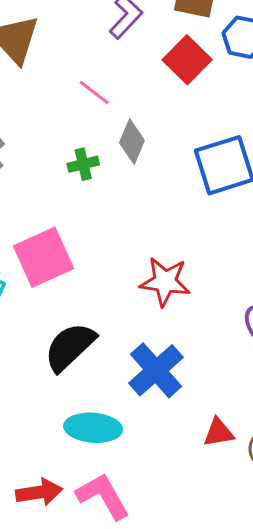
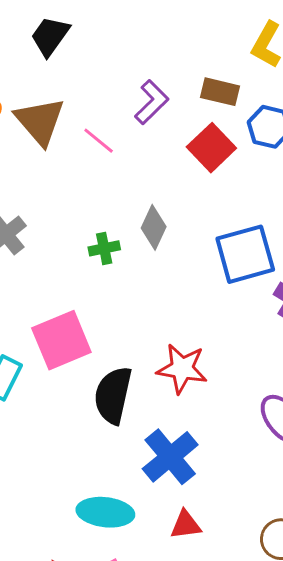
pink line: (94, 92) -> (99, 141), moved
black semicircle: (70, 347) -> (113, 395), moved, turned -36
red triangle: (218, 433) -> (186, 525), moved

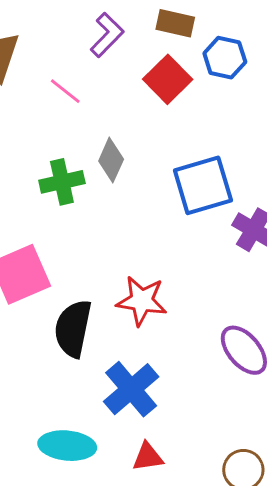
pink line: (99, 141) -> (65, 91), moved
green cross: (104, 248) -> (62, 182), size x1.4

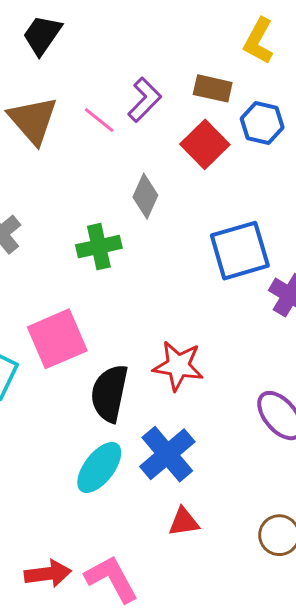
pink line: (65, 91) -> (99, 120), moved
gray diamond: (111, 160) -> (145, 196), moved
cyan ellipse: (67, 446) -> (99, 467), moved, turned -58

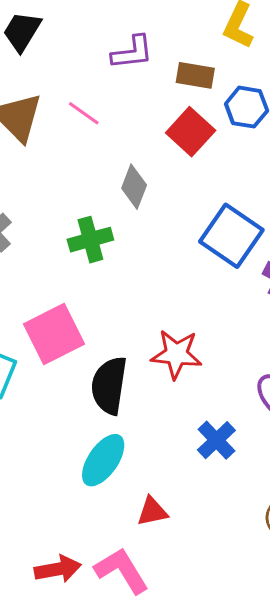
purple L-shape: (144, 100) -> (132, 52), moved, turned 42
blue square: (240, 251) -> (231, 236), turned -36
blue cross: (167, 454) -> (216, 440), moved, size x0.7
red triangle: (184, 522) -> (152, 511), moved

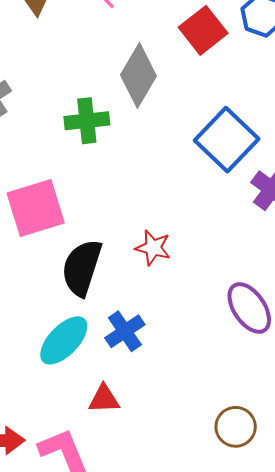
gray diamond: (134, 187) -> (138, 75), size x1.4
red star: (176, 354) -> (153, 248), size x0.7
blue cross: (216, 440) -> (125, 331), moved

